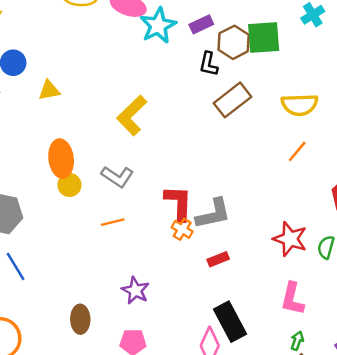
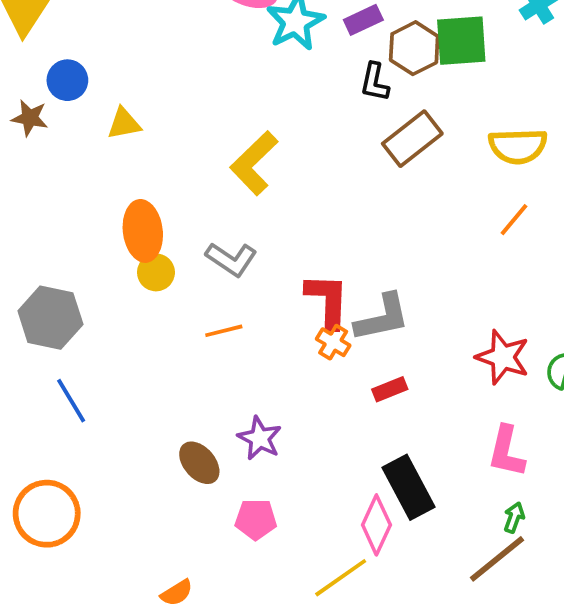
brown ellipse: (80, 319) -> (199, 463), moved, turned -40

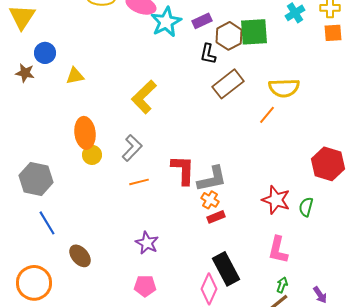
orange line: (514, 220) -> (267, 115), moved
gray L-shape: (231, 259) -> (132, 148), turned -80
orange line: (224, 331) -> (139, 182), moved
orange cross: (333, 342) -> (210, 200), moved
brown ellipse: (199, 463) -> (80, 256), moved

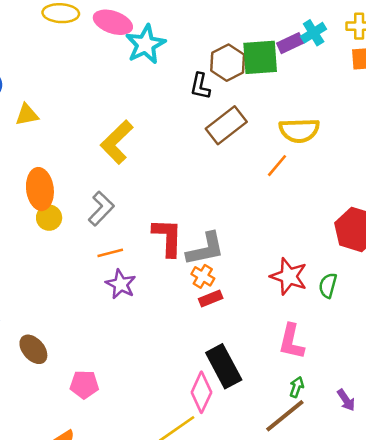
purple rectangle: (202, 21) -> (290, 43), moved
purple star: (147, 243) -> (121, 284), moved
pink pentagon: (145, 286) -> (84, 384), moved

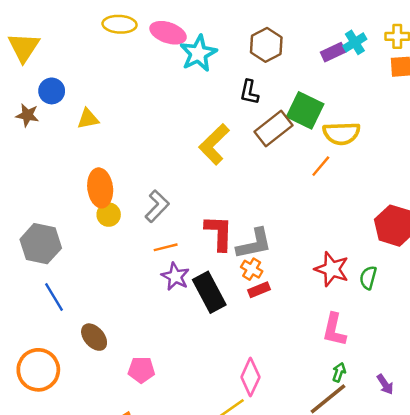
green square: (260, 57) -> (305, 110), moved, turned 30
brown hexagon: (228, 63) -> (266, 45), moved
yellow L-shape: (117, 142) -> (214, 144), moved
black rectangle: (224, 366) -> (209, 292), moved

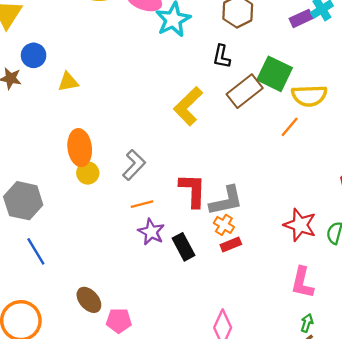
black rectangle: (209, 292) -> (184, 247), size x0.7
brown ellipse: (94, 337) -> (89, 300), moved

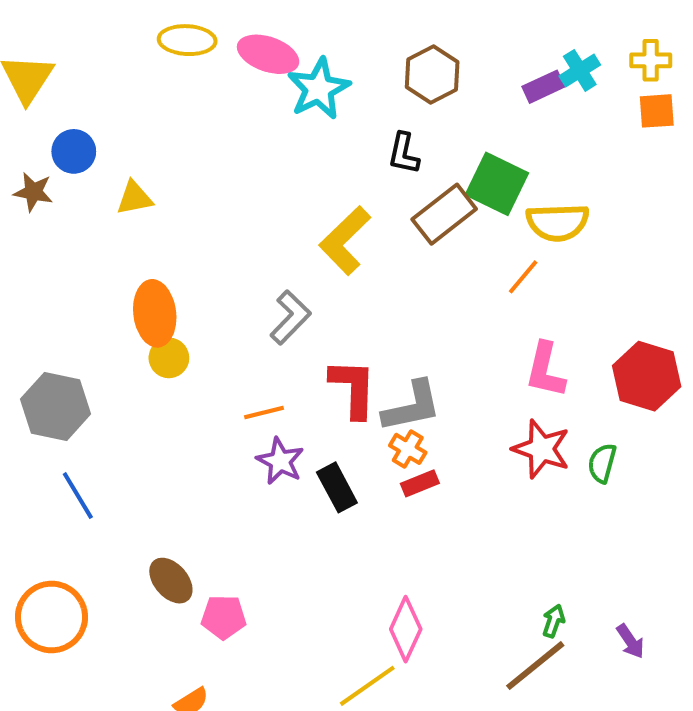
gray L-shape: (134, 165) -> (290, 317), moved
pink L-shape: (302, 283) -> (545, 370), moved

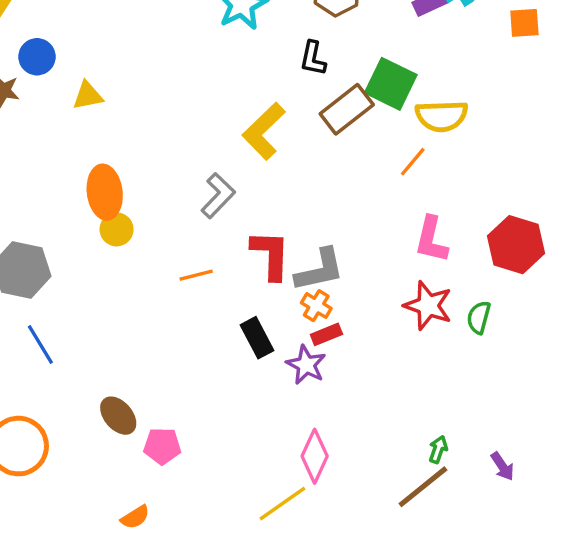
purple star: (280, 461) -> (306, 365), moved

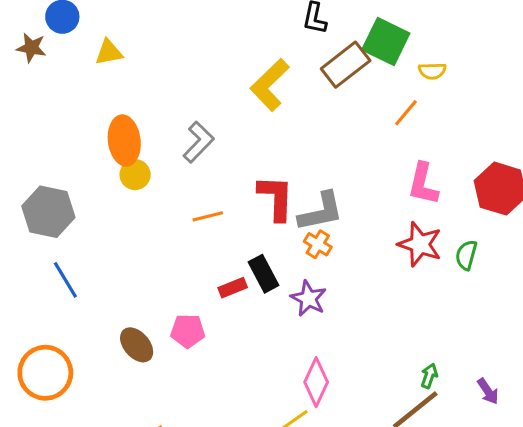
yellow semicircle: (442, 116) -> (432, 71), size x0.6
gray L-shape: (218, 196) -> (199, 142), moved
red rectangle: (326, 334) -> (233, 288), moved
pink pentagon: (162, 446) -> (188, 331), moved

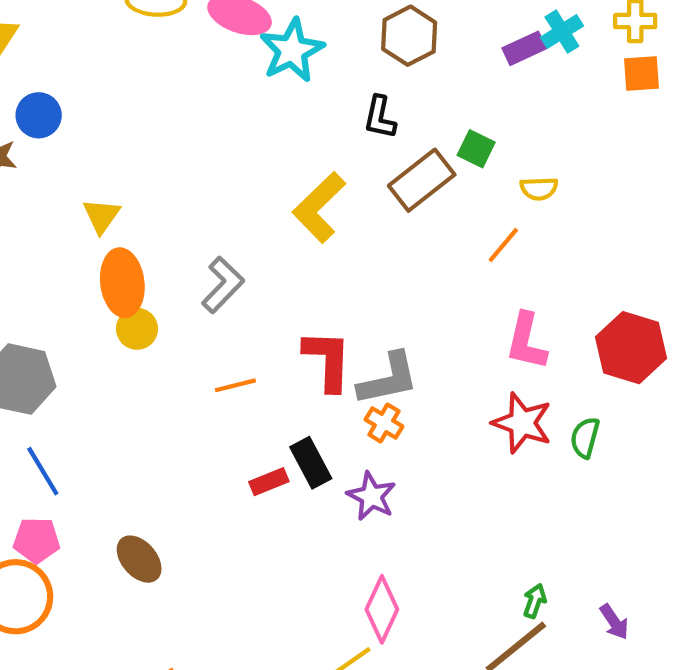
green square: (386, 41) -> (476, 149), size x0.6
yellow triangle: (109, 52) -> (101, 216), moved, turned -44
pink pentagon: (188, 331) -> (37, 540), moved

